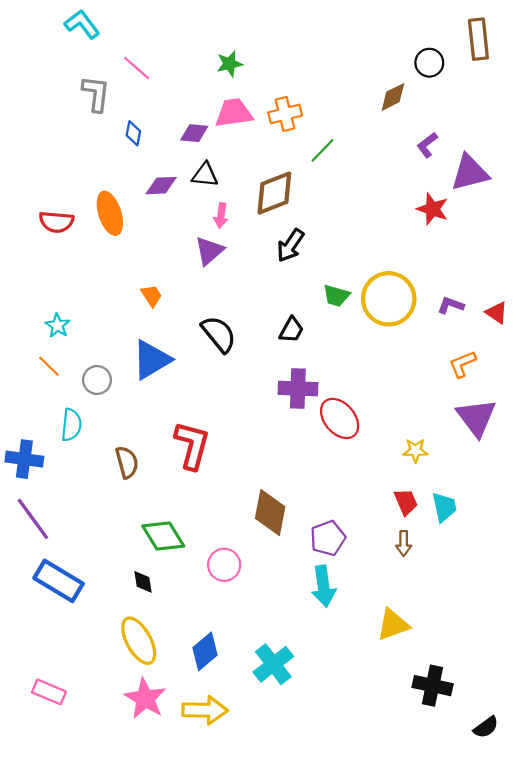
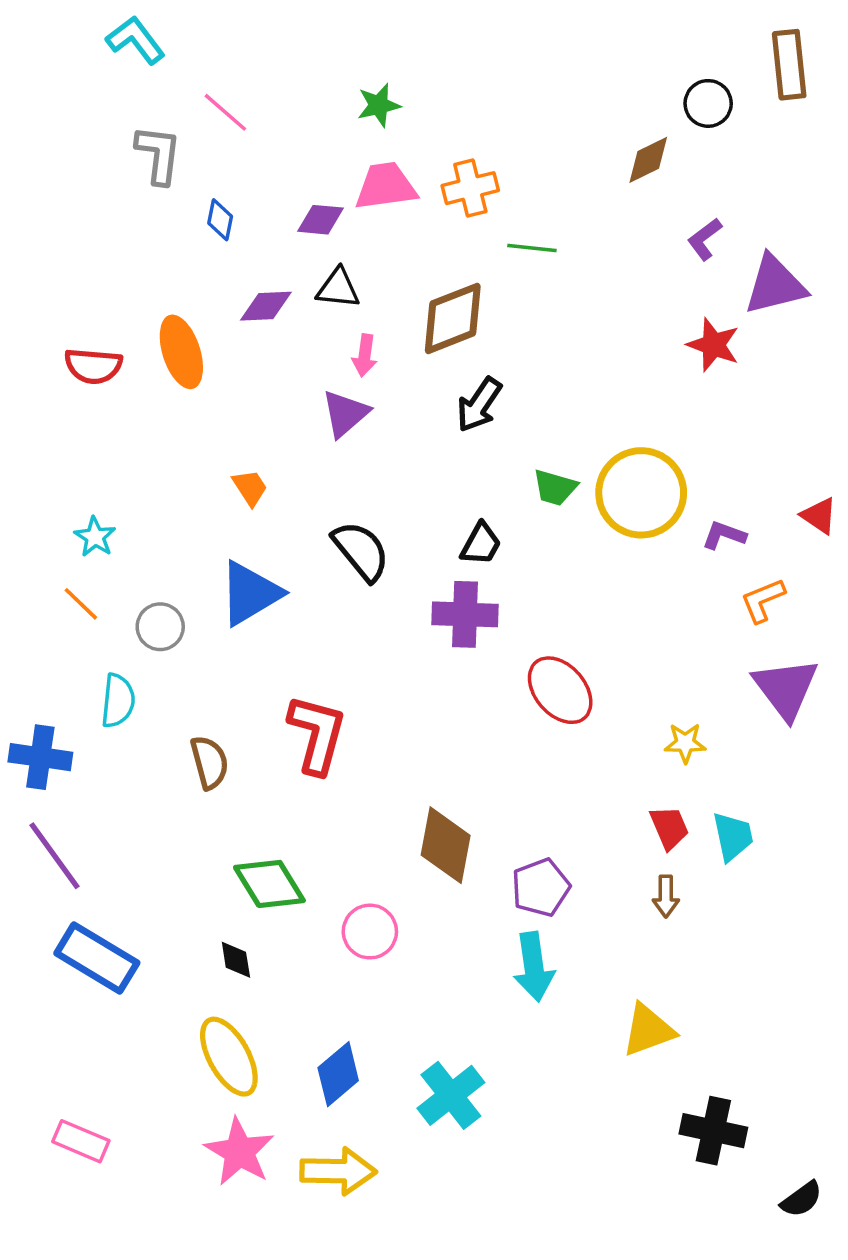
green line: (322, 150) -> (532, 248), turned 52
purple L-shape: (451, 305) -> (724, 535), moved
purple cross: (298, 389) -> (465, 614), moved

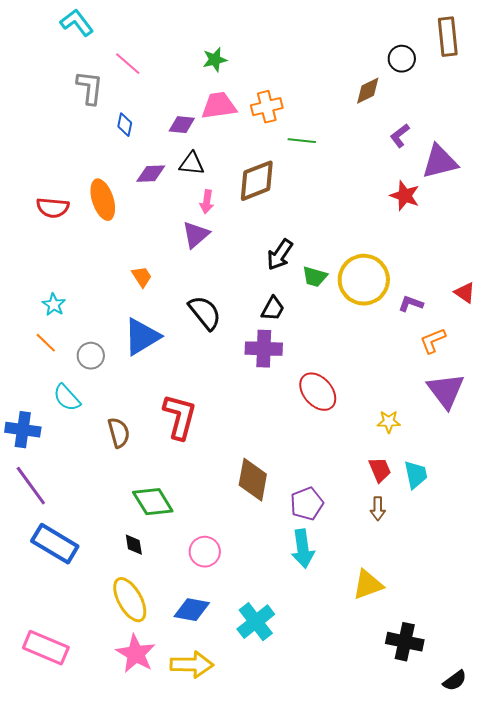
black arrow: (479, 405) -> (280, 255), moved
cyan semicircle: (118, 701) -> (67, 398), turned 132
pink circle: (370, 932) -> (205, 552), moved
blue diamond: (338, 1074) -> (192, 610), turned 51
pink rectangle: (81, 1141) -> (46, 648), size x1.4

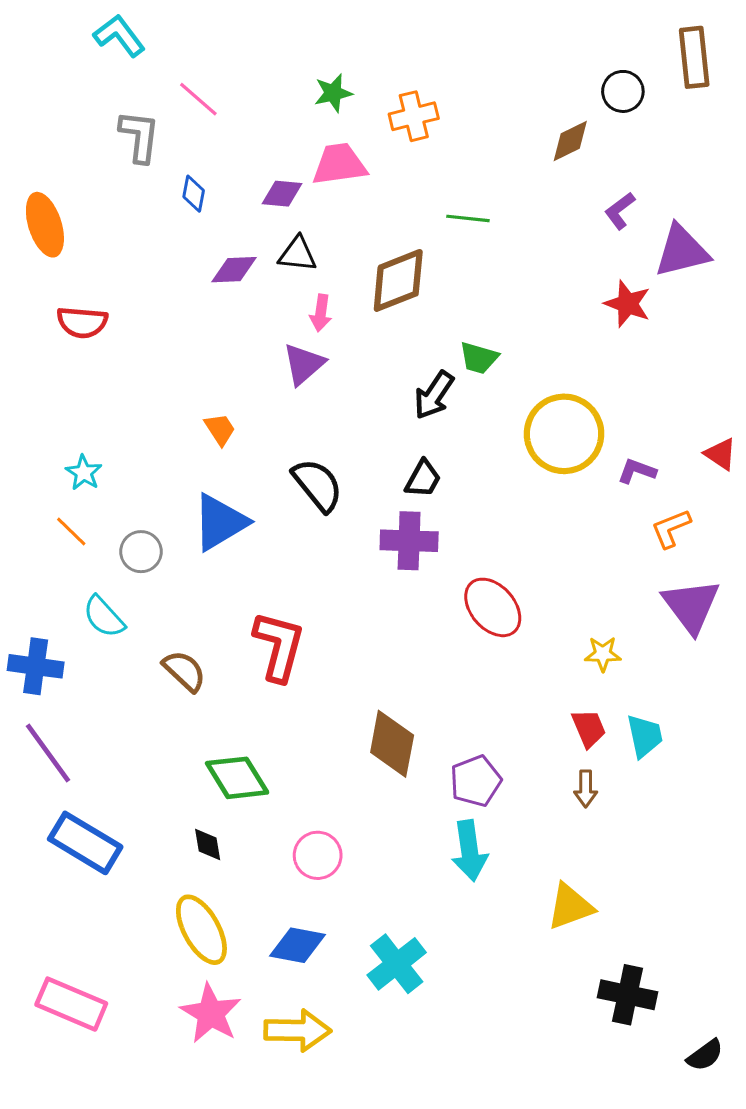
orange cross: (267, 107) -> (414, 116), moved
orange ellipse: (103, 200) -> (45, 225), moved
green trapezoid: (315, 277) -> (479, 358), moved
brown semicircle: (119, 433) -> (184, 671), turned -32

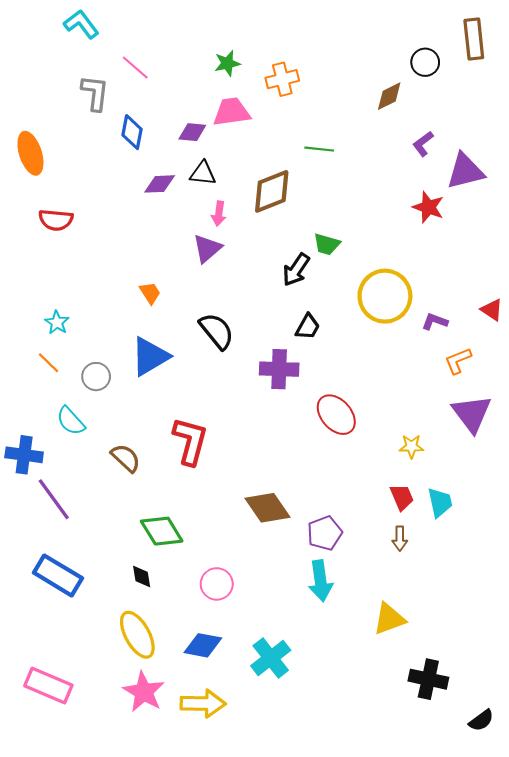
blue diamond: (194, 194) -> (132, 132), size x1.4
black trapezoid: (423, 479) -> (308, 327), moved
brown diamond: (392, 744) -> (267, 508), turned -45
purple line: (48, 753) -> (54, 499), moved

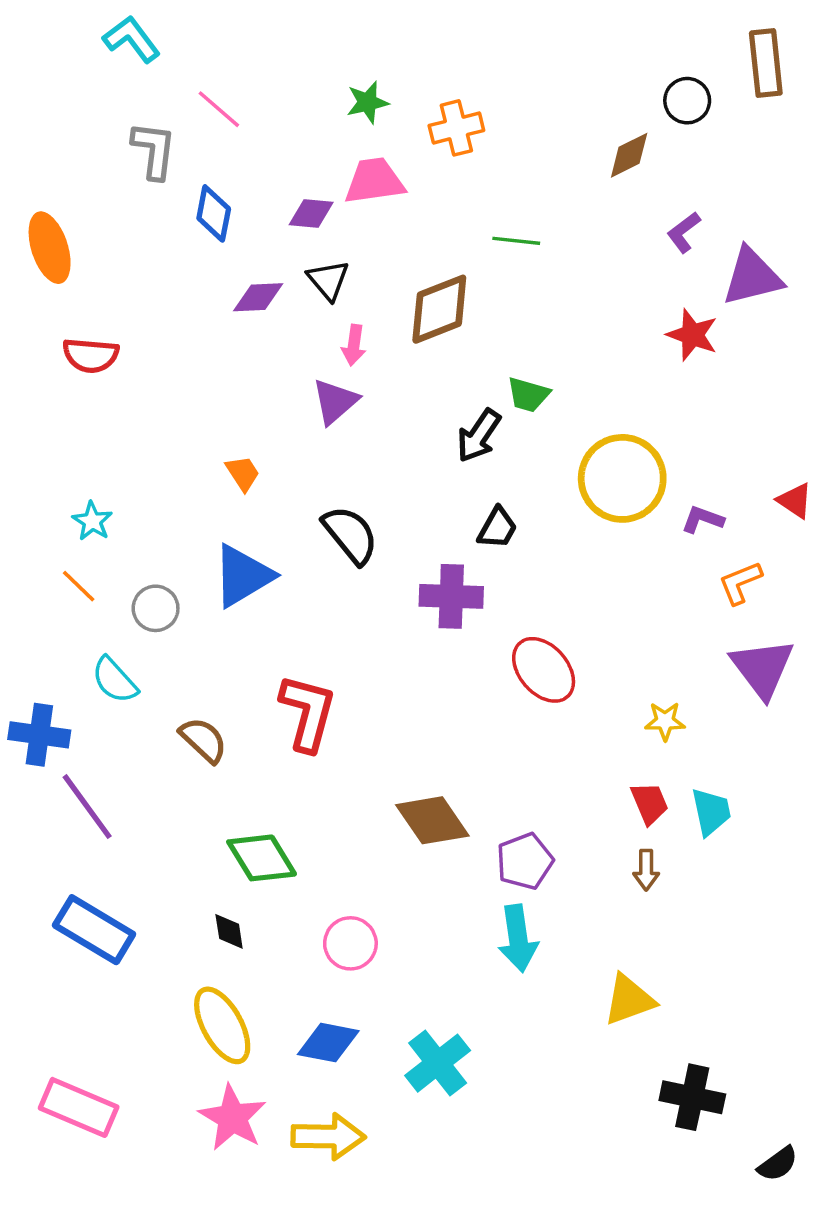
black triangle: (203, 173) -> (328, 280), turned 44

